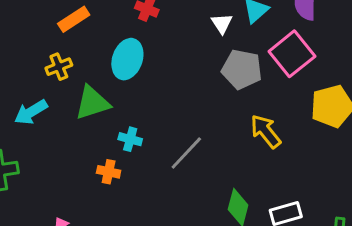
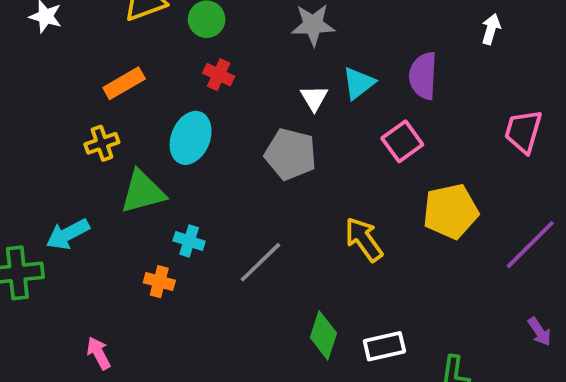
pink square: (292, 54) -> (402, 141), size x0.7
gray pentagon: (242, 69) -> (290, 154), moved
cyan arrow: (31, 112) -> (68, 234), moved

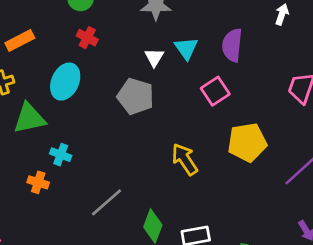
cyan triangle: (359, 83) -> (186, 48), turned -30
gray line: (260, 262) -> (106, 202), moved

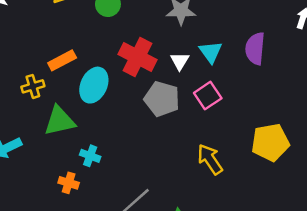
red cross: (87, 38) -> (138, 57), moved, size x1.8
orange rectangle: (20, 41) -> (62, 60), moved
pink square: (215, 91) -> (208, 96), moved

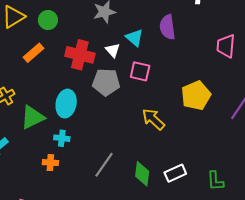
orange rectangle: (62, 60) -> (33, 53), moved
cyan ellipse: (94, 85) -> (66, 104), moved
pink square: (208, 96) -> (140, 71), turned -30

